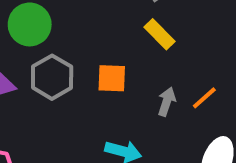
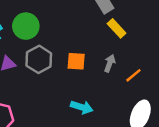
yellow rectangle: (159, 34) -> (117, 28), moved
gray arrow: (167, 102) -> (110, 63), moved

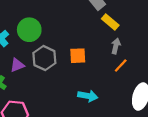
gray arrow: (110, 63) -> (116, 46), moved
orange line: (133, 75) -> (121, 66), moved

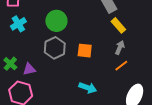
green circle: (29, 30) -> (56, 21), moved
purple triangle: (17, 65) -> (29, 69), moved

